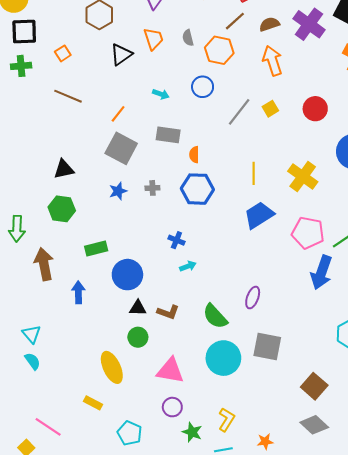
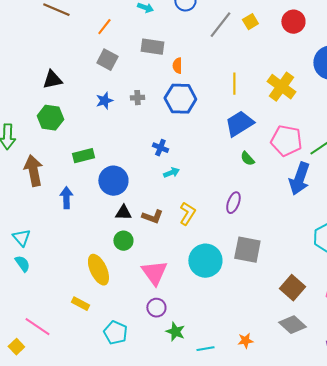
gray square: (121, 148) -> (107, 60), size x0.7
green semicircle: (215, 316) -> (247, 159), moved, size x0.6
pink triangle: (170, 371) -> (154, 273), turned 44
yellow L-shape: (227, 420) -> (187, 214), moved

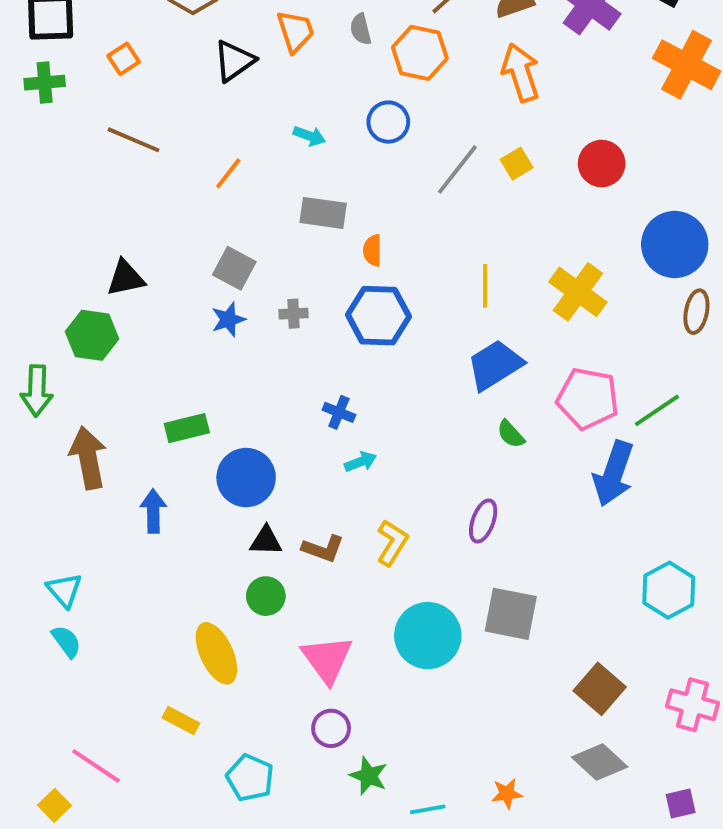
gray square: (107, 60) -> (234, 268), moved
green hexagon: (50, 118) -> (92, 335), moved

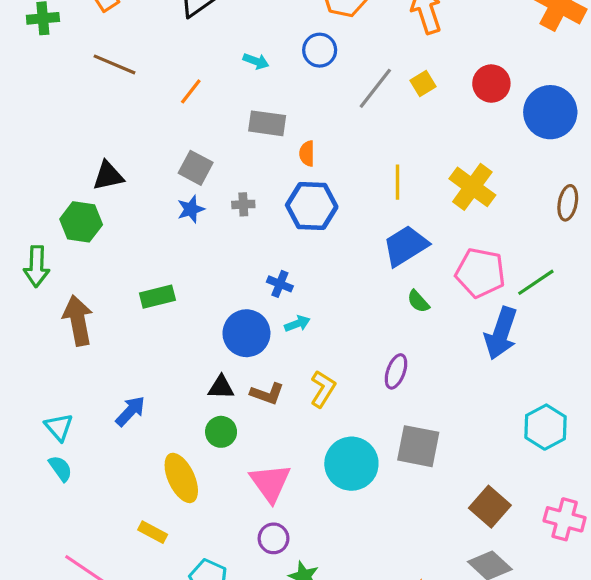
blue circle: (675, 244) -> (550, 112), moved
blue circle: (246, 478) -> (246, 333), moved
blue arrow: (153, 511) -> (130, 411), moved, turned 44

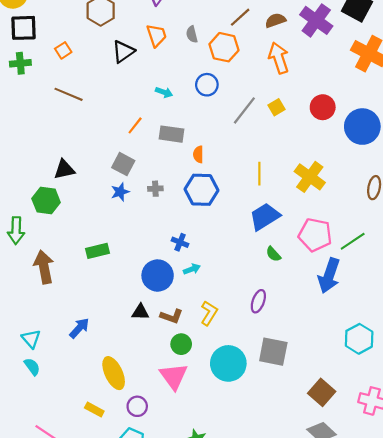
orange line: (191, 91) -> (135, 125), moved
green circle: (221, 432) -> (181, 344), moved
purple circle: (274, 538) -> (137, 406), moved

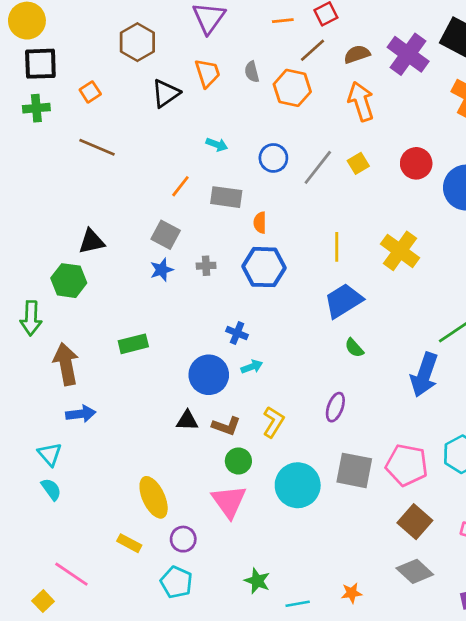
blue circle: (207, 85) -> (273, 158), moved
pink pentagon: (315, 235) -> (407, 465), moved
blue arrow: (79, 328) -> (81, 414), moved, turned 40

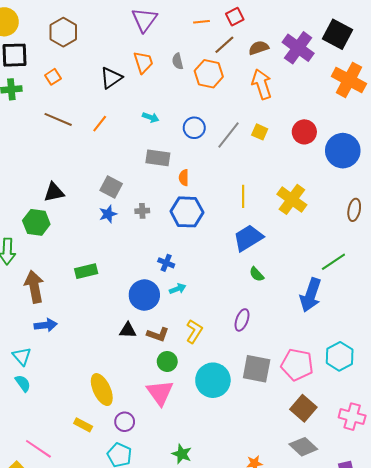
brown hexagon: (137, 42) -> (63, 32), moved
yellow square: (358, 163) -> (260, 132), turned -35
orange line: (180, 186) -> (100, 124), moved

